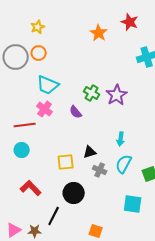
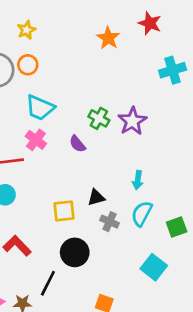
cyan square: (133, 204) -> (154, 267), turned 30

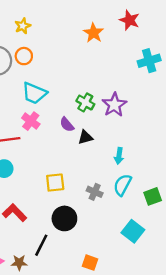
black triangle: (96, 197) -> (85, 137), moved

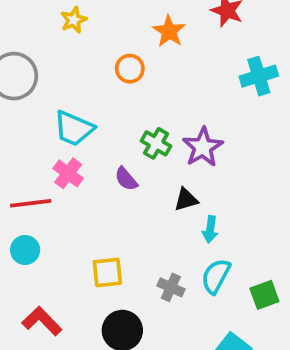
yellow star: (23, 26) -> (74, 20), moved
orange circle: (24, 56) -> (130, 69), moved
black triangle: (85, 137) -> (186, 199), moved

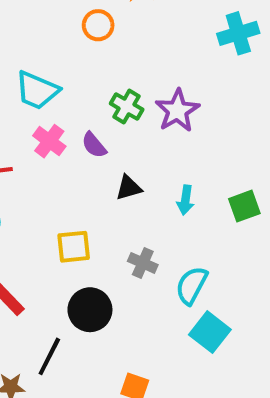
pink cross: (68, 173) -> (49, 141), moved
black triangle: (186, 199) -> (129, 188), moved
cyan semicircle: (216, 276) -> (192, 285), moved
green square: (264, 295) -> (244, 206), moved

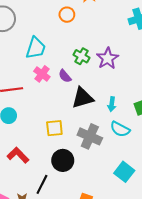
cyan trapezoid: (37, 90) -> (36, 48), turned -95
black triangle: (129, 188) -> (83, 98), size x1.6
gray cross: (143, 263) -> (90, 136), size x1.6
cyan semicircle: (192, 285) -> (120, 129), moved, turned -90

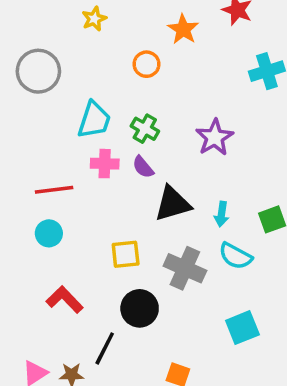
green cross: (82, 56) -> (145, 129), moved
pink cross: (42, 74) -> (105, 164), turned -35
cyan square: (124, 172) -> (242, 328), turned 30

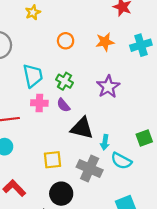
orange star: (183, 29) -> (105, 42), moved, turned 30
cyan trapezoid: (94, 120) -> (33, 76), turned -30
black triangle: (173, 204) -> (82, 128), turned 30
cyan arrow: (222, 214) -> (105, 142), moved

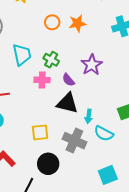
orange star: (105, 42) -> (77, 23), moved
pink cross: (39, 103) -> (42, 80), moved
purple semicircle: (63, 105) -> (68, 80), moved

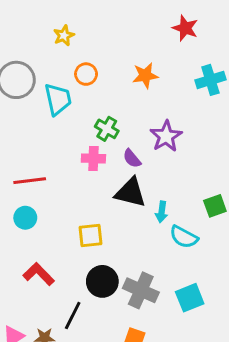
orange circle: (52, 22) -> (86, 74), moved
cyan trapezoid: (22, 55) -> (58, 99), moved
gray cross: (74, 141) -> (141, 290), moved

